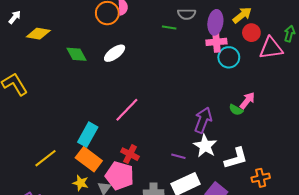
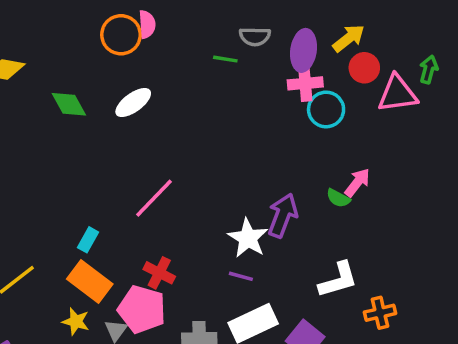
cyan rectangle: (88, 135) -> (88, 240), size x0.6
white star: (205, 146) -> (248, 238), moved

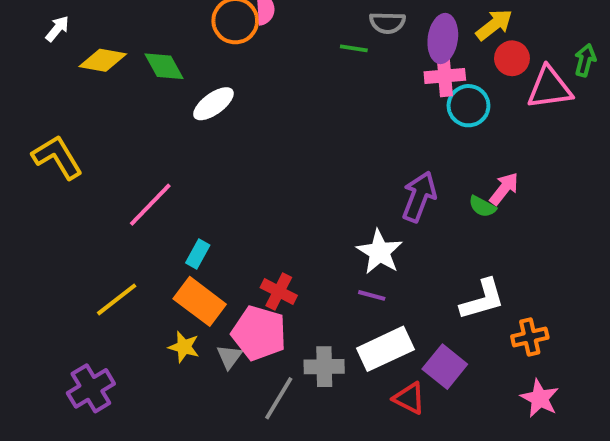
white ellipse: (133, 103) -> (213, 104), moved
green diamond: (69, 104) -> (164, 66), moved
pink line: (154, 198) -> (150, 205), moved
purple arrow: (283, 215) -> (419, 197), moved

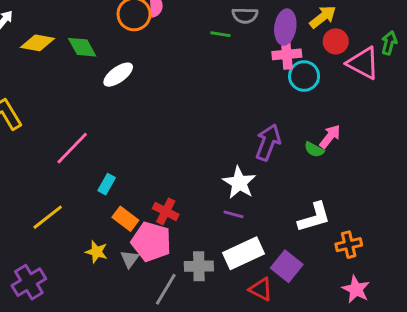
pink triangle: (550, 88) -> (363, 63), turned 36
orange rectangle: (200, 301) -> (125, 219), moved, size x0.7

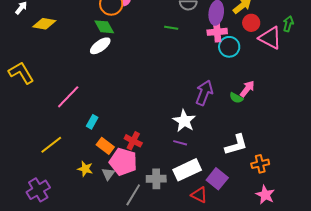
green line: (220, 34) -> (171, 28), moved
green diamond: (82, 47) -> (104, 27), moved

